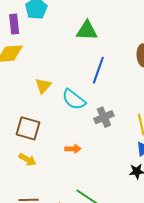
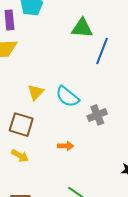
blue line: (98, 70) -> (102, 51), moved
yellow triangle: (43, 86) -> (36, 92), moved

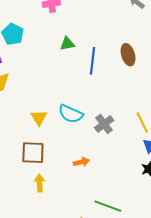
green triangle: (82, 28) -> (67, 44), size x0.7
yellow arrow: (20, 156) -> (40, 183), turned -108

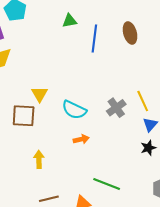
cyan semicircle: (71, 114) -> (74, 110), moved
gray cross: (104, 124) -> (116, 108), moved
brown square: (33, 153) -> (24, 116), moved

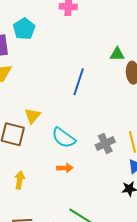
green triangle: (70, 21) -> (117, 54), moved
blue line: (94, 38) -> (79, 82), moved

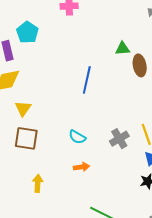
yellow triangle: (32, 116) -> (23, 108), moved
cyan semicircle: (64, 138) -> (77, 137), size x0.7

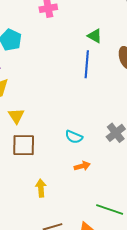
green triangle: (122, 49) -> (95, 36), moved, turned 42
blue line: (87, 80) -> (87, 64), moved

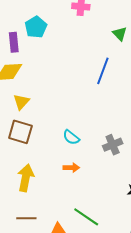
green triangle: (95, 36) -> (120, 34), moved
yellow arrow: (41, 188) -> (26, 178), size x1.5

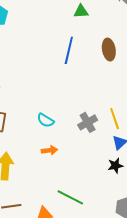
green triangle: (120, 34) -> (81, 11), turned -42

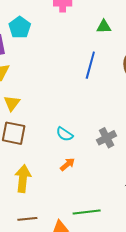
orange arrow: (49, 150) -> (67, 164), turned -35
green line: (70, 197) -> (87, 212), turned -36

